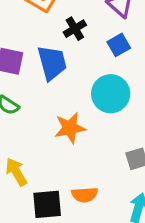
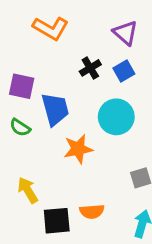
black cross: (75, 29) -> (90, 68), moved
blue trapezoid: (52, 63) -> (55, 109), moved

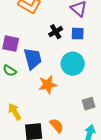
blue square: (124, 71) -> (78, 34), turned 32
orange semicircle: (92, 211) -> (57, 126), turned -126

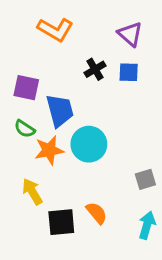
cyan circle: (73, 64) -> (89, 144), moved
orange star: (48, 85) -> (49, 150), moved

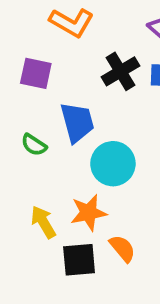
black cross: (95, 69) -> (121, 71), size x1.4
purple square: (26, 88) -> (36, 73), moved
orange star: (49, 150) -> (88, 213), moved

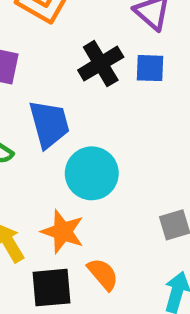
orange star: (88, 213) -> (63, 232), turned 30

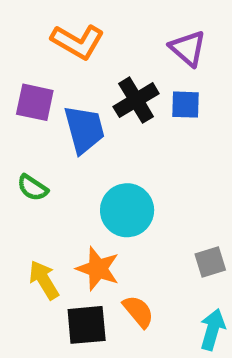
blue trapezoid: (49, 124) -> (84, 129), moved

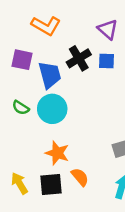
cyan circle: (127, 210) -> (52, 109), moved
yellow arrow: (44, 280) -> (19, 183), moved

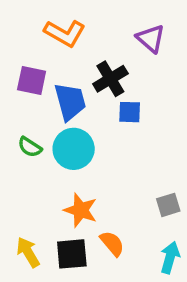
blue square: (106, 61) -> (130, 112), moved

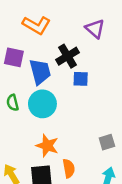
green semicircle: (30, 147) -> (13, 103), turned 42
orange semicircle: (112, 243) -> (69, 168), turned 30

